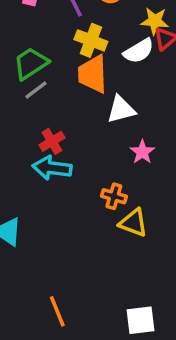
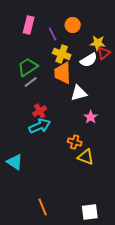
cyan arrow: (52, 168) -> (40, 126), turned 150

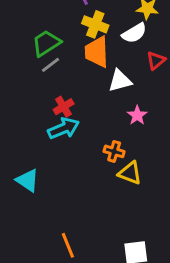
red triangle: (104, 53) -> (156, 60), moved

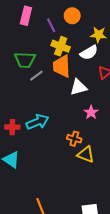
green trapezoid: (46, 43) -> (25, 60), turned -145
gray line: (51, 65) -> (36, 76), moved
red cross: (64, 107) -> (12, 127), moved, turned 32

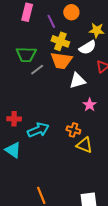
orange trapezoid: (62, 66) -> (61, 61), turned -80
cyan arrow: (38, 122) -> (38, 130), moved

